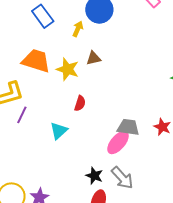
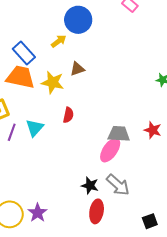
blue rectangle: (43, 16) -> (24, 53), moved
yellow arrow: (78, 29) -> (59, 41), turned 35
cyan triangle: (59, 131) -> (35, 128), moved

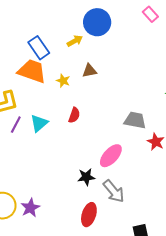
yellow star: (53, 82) -> (63, 81), size x0.6
gray trapezoid: (119, 134) -> (135, 120), moved
black star: (90, 186) -> (86, 177), moved, turned -30

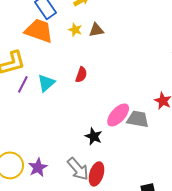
yellow star: (63, 81) -> (75, 30), moved
gray trapezoid: (135, 120) -> (138, 119), moved
black star: (86, 177) -> (94, 136), turned 30
gray arrow: (114, 191) -> (78, 169), moved

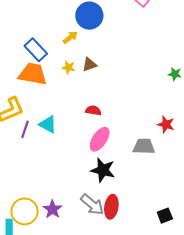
red semicircle: (81, 75) -> (93, 110), moved, turned -91
cyan triangle: (46, 83) -> (48, 124), turned -42
pink ellipse: (118, 115) -> (100, 139), moved
black star: (94, 136) -> (103, 170), size x1.4

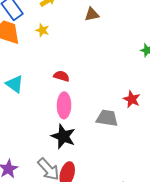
brown triangle: (89, 65) -> (92, 14), moved
pink ellipse: (100, 139) -> (64, 105), turned -40

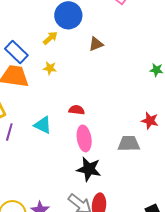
cyan triangle: (15, 84) -> (43, 125), moved

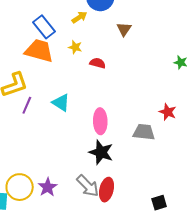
brown triangle: (96, 44) -> (124, 29), turned -42
red semicircle: (77, 110) -> (98, 63), moved

